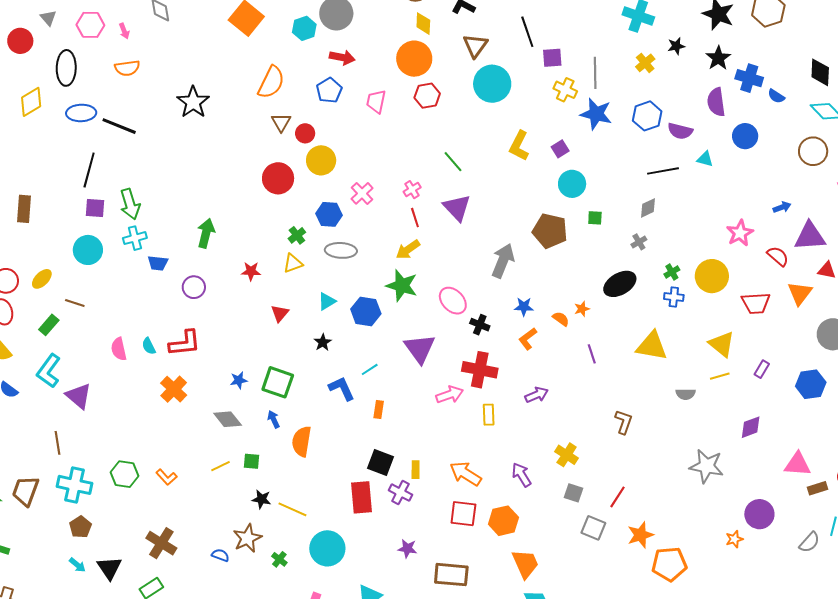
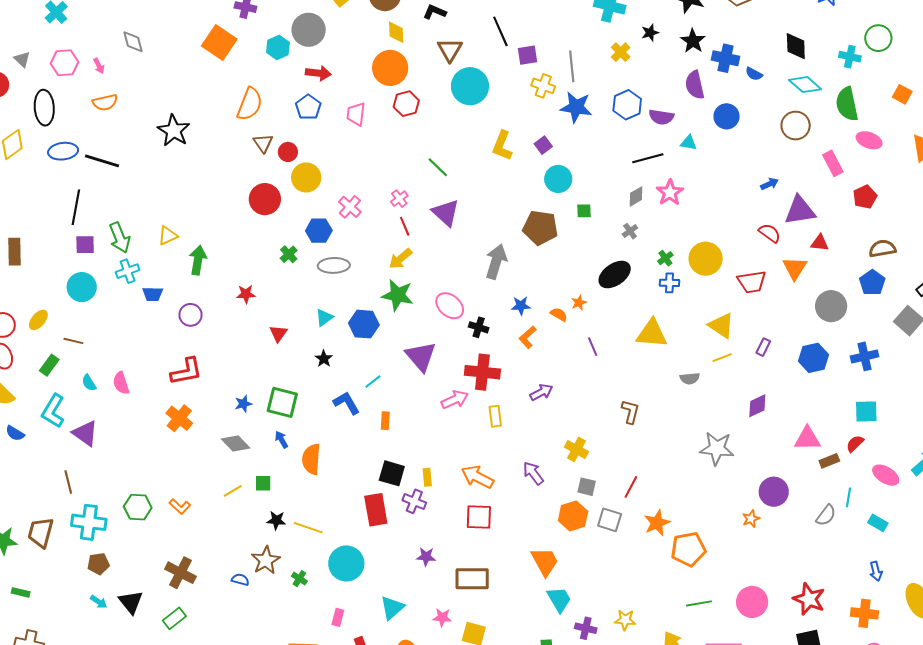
pink star: (740, 233) -> (670, 192), moved
yellow triangle: (293, 263) -> (168, 236), moved
cyan semicircle: (149, 346) -> (89, 383), moved
orange hexagon: (503, 521) -> (573, 516), moved
brown pentagon: (80, 527) -> (98, 564), turned 30

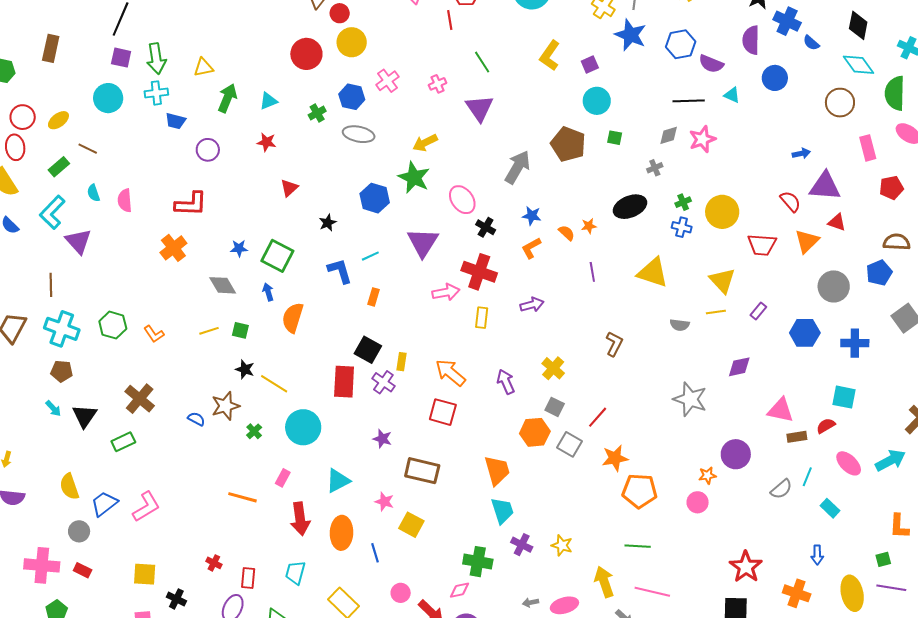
red line: (405, 226) -> (450, 20), moved
cyan triangle: (324, 317) -> (268, 101), moved
pink circle: (752, 602) -> (698, 502), moved, size x0.7

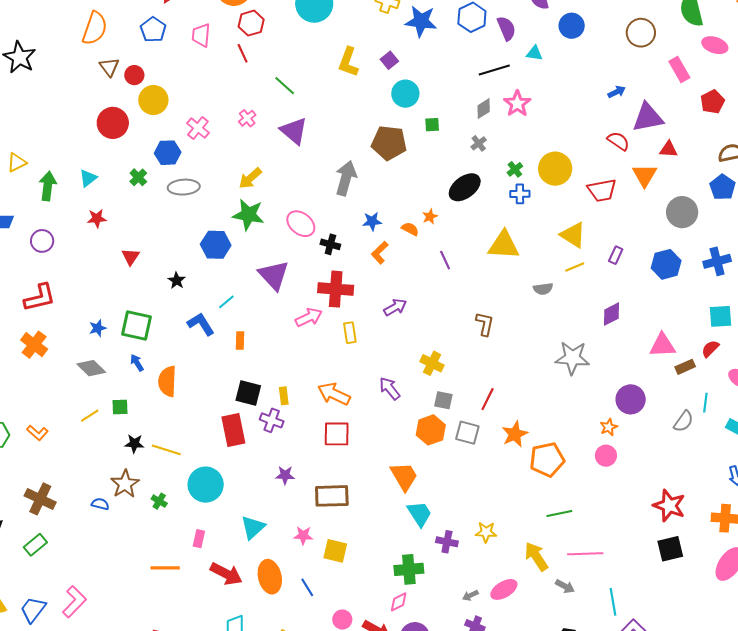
purple semicircle: (711, 64) -> (506, 28), turned -120
red arrow: (300, 519) -> (226, 574), turned -40

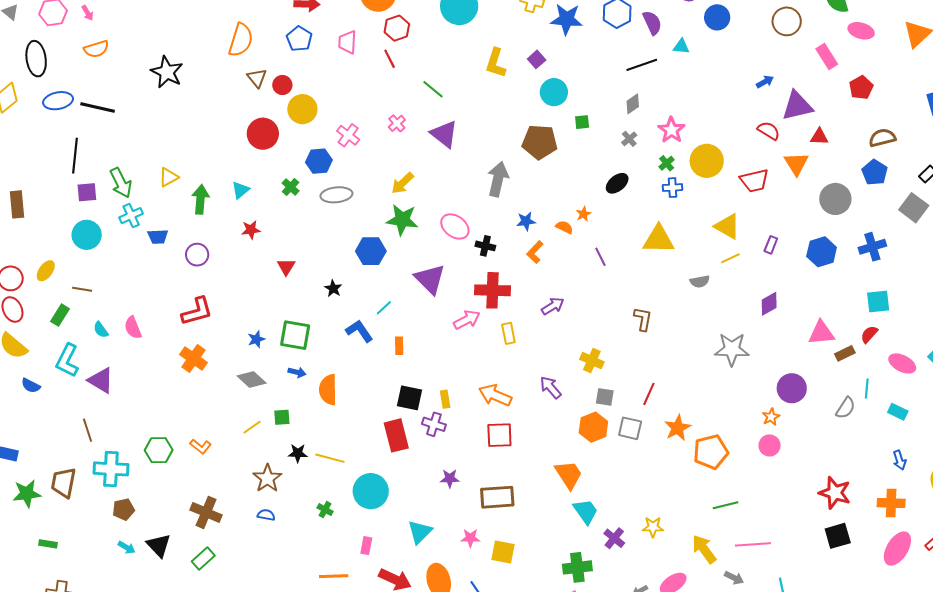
pink star: (517, 104) -> (671, 130), moved
black ellipse: (465, 187) -> (617, 183), size x0.7
blue arrow: (137, 363) -> (297, 372), turned 138
brown star: (125, 484) -> (267, 478), moved
purple cross: (447, 542) -> (614, 538), turned 30

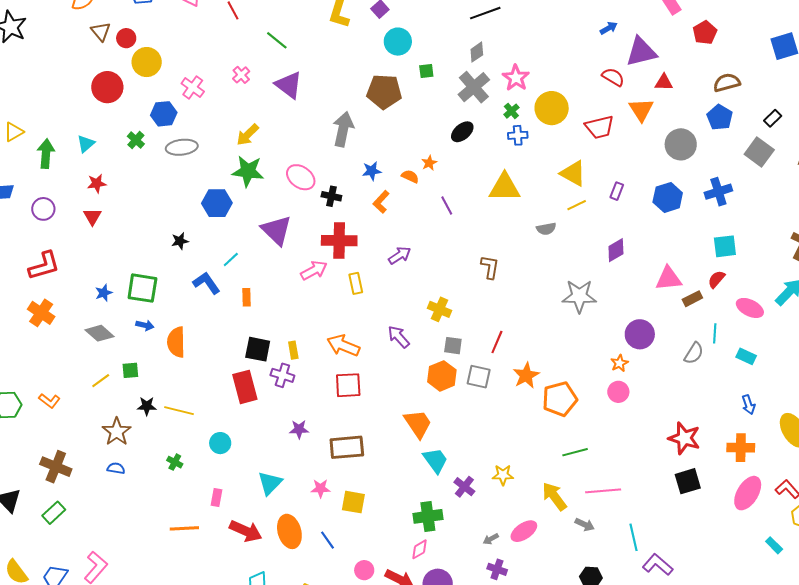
gray cross: (629, 139) -> (474, 87), size x2.0
red triangle: (286, 267) -> (92, 217), moved
black star: (333, 289) -> (180, 241), turned 30
cyan circle: (371, 491) -> (220, 443), size x0.6

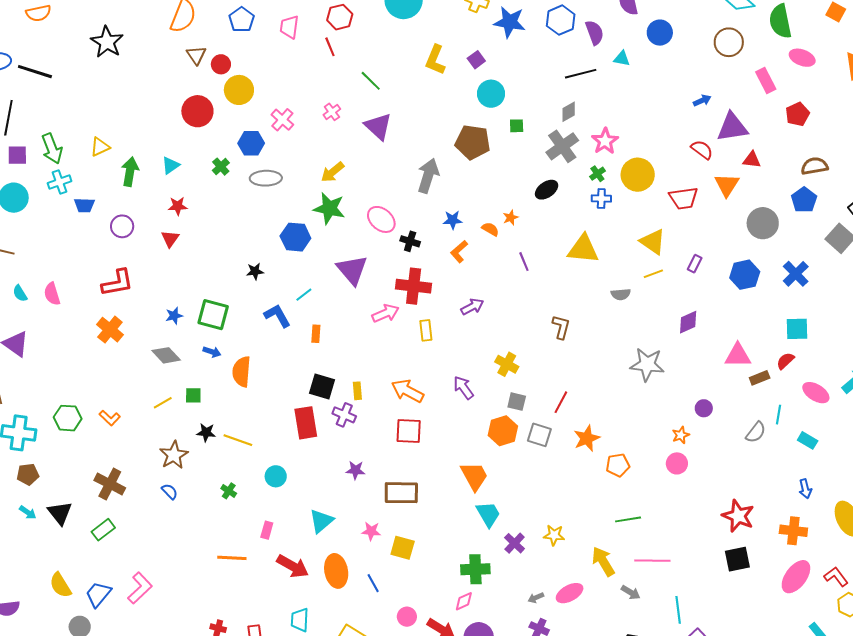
blue cross: (718, 192) -> (796, 274), turned -32
purple circle: (640, 334) -> (704, 408), size x0.6
orange pentagon: (560, 399) -> (618, 465), size x0.7
blue semicircle: (116, 468) -> (170, 491), turned 30

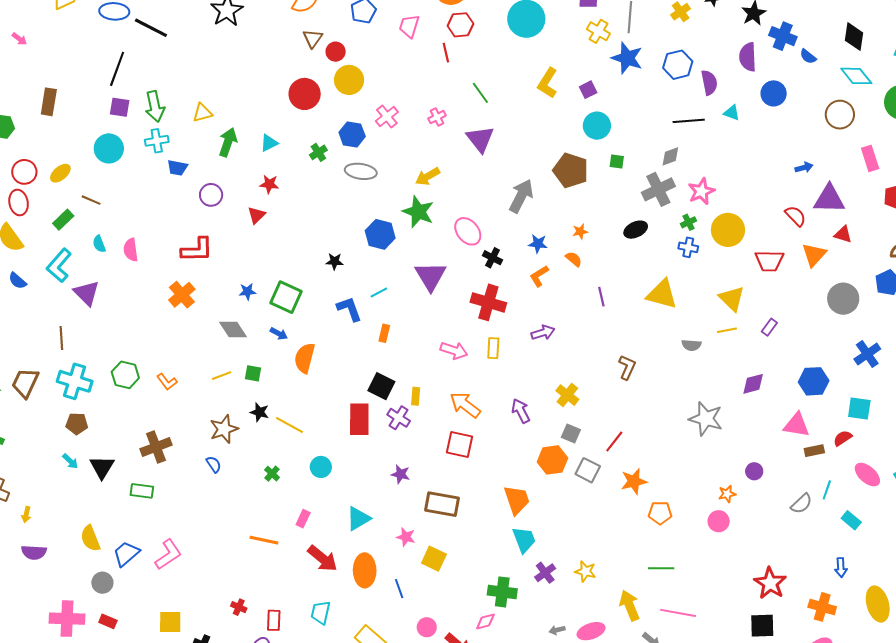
orange star: (511, 218) -> (580, 232), moved
blue hexagon: (745, 275) -> (814, 381), moved
pink arrow: (386, 313) -> (454, 351), moved, turned 32
brown cross: (110, 484) -> (156, 447), turned 32
green rectangle: (103, 530) -> (142, 491), turned 35

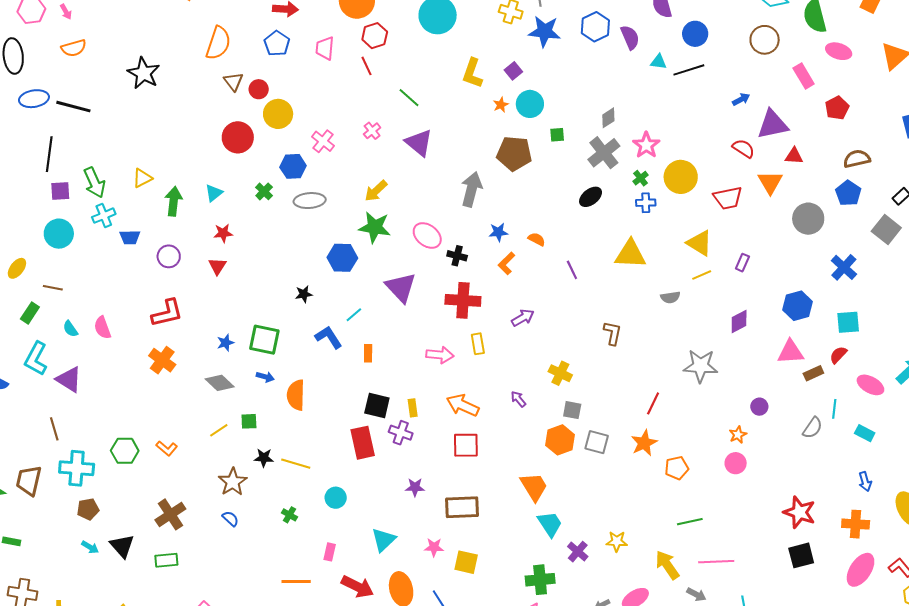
black line: (689, 121) -> (689, 70), moved
orange star: (580, 232) -> (501, 105), moved
purple arrow: (521, 411) -> (518, 399), size x0.7
red line: (614, 441) -> (653, 403), moved

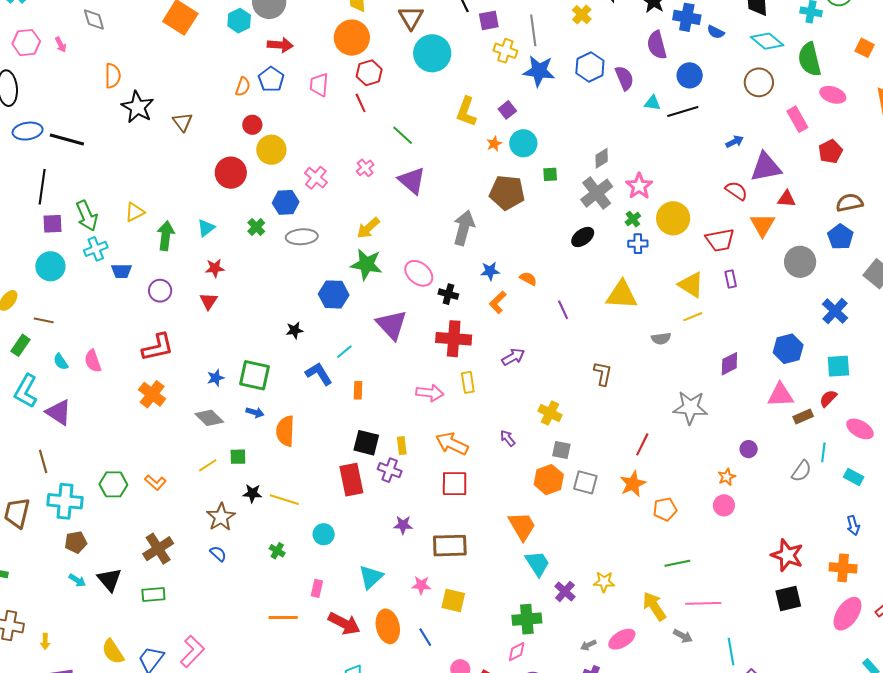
orange semicircle: (218, 43) -> (243, 87), moved, size x0.6
orange semicircle: (74, 48) -> (113, 76), moved, turned -75
brown triangle: (233, 81) -> (183, 122), moved
purple rectangle: (742, 263) -> (731, 279), moved, turned -36

